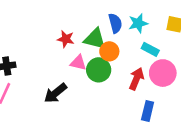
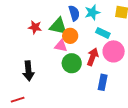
pink triangle: (78, 63) -> (61, 46), moved
green circle: (99, 70) -> (72, 63), moved
black arrow: (55, 93) -> (28, 71), turned -54

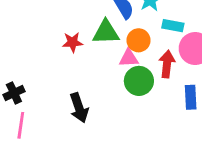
orange circle: (70, 36) -> (139, 40), moved
pink triangle: (61, 46) -> (129, 58), moved

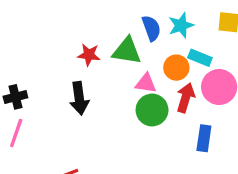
orange circle: (139, 40) -> (176, 68), moved
black arrow: (79, 108) -> (79, 98), moved

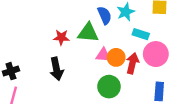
orange circle: (176, 68) -> (116, 57), moved
green circle: (152, 110) -> (109, 87), moved
blue rectangle: (204, 138) -> (159, 91), moved

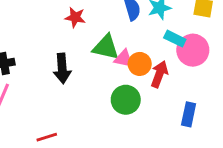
green triangle: (88, 33) -> (106, 47), moved
red star: (61, 37) -> (75, 17), moved
pink circle: (156, 54) -> (193, 50), moved

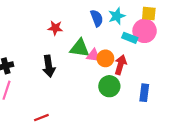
pink circle: (193, 50) -> (145, 31), moved
green circle: (126, 100) -> (109, 86), moved

